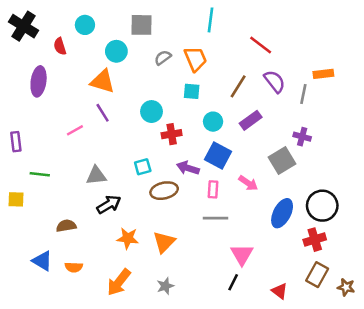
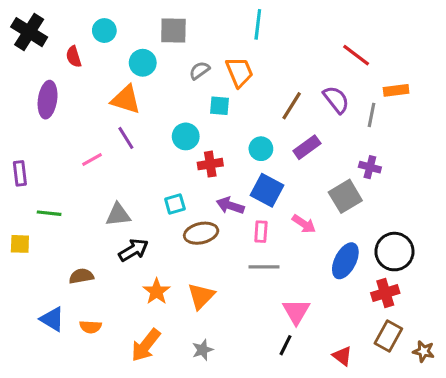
red line: (261, 45) -> (356, 55), moved
cyan square: (192, 91) -> (219, 106), moved
orange star: (128, 238) -> (157, 291), turned 30

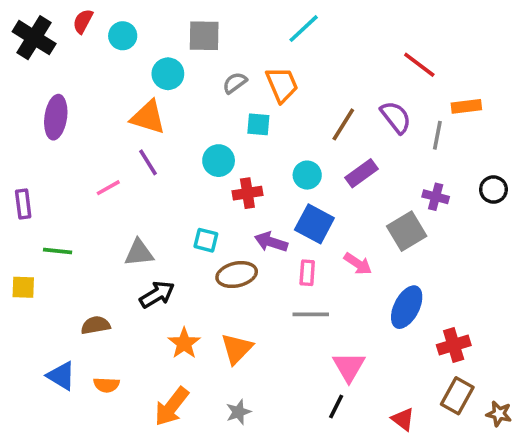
cyan line: (258, 24) -> (304, 29), turned 40
red semicircle: (74, 57) -> (83, 21), moved, turned 45
cyan square: (175, 204) -> (206, 240), turned 30
black circle: (394, 252) -> (493, 190), moved, size x0.6

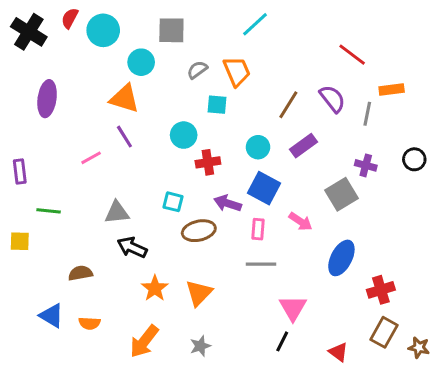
cyan circle: (123, 36) -> (103, 30), size x1.4
black arrow: (157, 294) -> (132, 247), turned -124

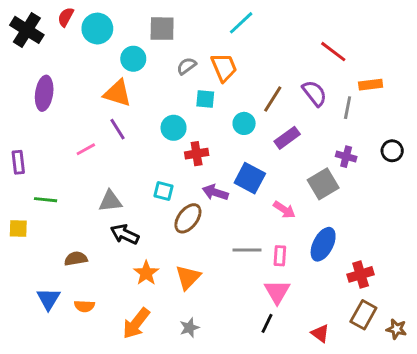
cyan circle: (258, 147) -> (244, 123), moved
pink rectangle: (258, 229) -> (280, 256), moved
brown ellipse: (199, 231) -> (188, 218), turned -40
blue triangle: (52, 316) -> (48, 299), turned 30

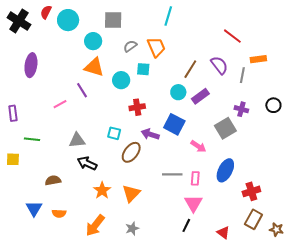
cyan line: (241, 23) -> (168, 16), turned -30
orange triangle: (117, 93) -> (94, 67), moved
cyan circle: (244, 123) -> (178, 92), moved
cyan circle: (174, 128) -> (121, 80), moved

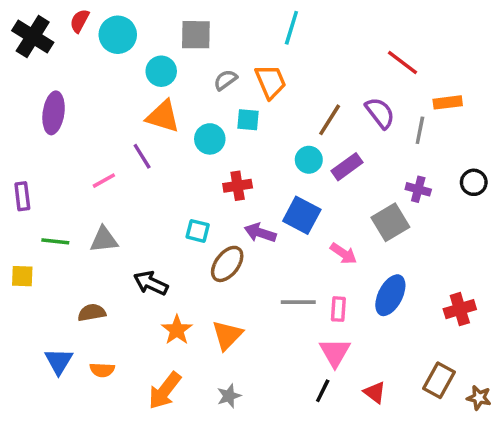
gray triangle: (77, 140) -> (104, 240), moved
red cross: (251, 191) -> (460, 309), moved
red triangle: (223, 232) -> (375, 392), moved

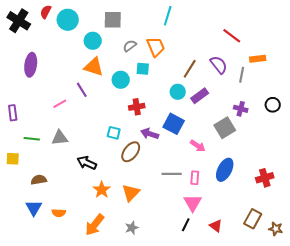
brown semicircle: (92, 313) -> (39, 180), moved

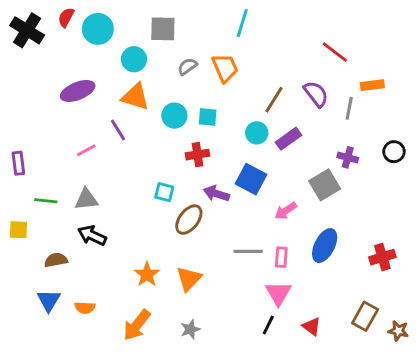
purple ellipse: (31, 65) -> (78, 91), moved, turned 60
cyan square: (143, 69) -> (208, 117), moved
pink arrow: (198, 146) -> (286, 211), turned 112
black arrow: (87, 163) -> (92, 235), moved

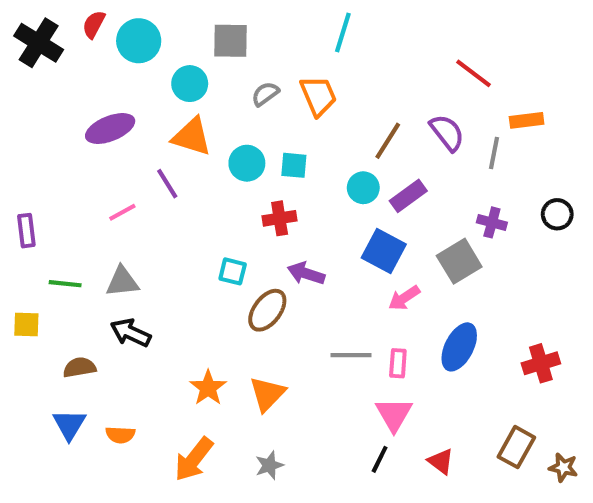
blue square: (251, 179) -> (384, 251), moved

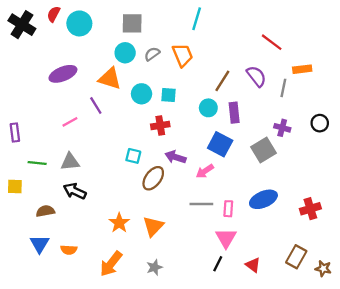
cyan circle: (190, 84) -> (125, 53), moved
purple rectangle: (408, 196) -> (234, 113), turned -60
pink arrow: (404, 298) -> (205, 171), moved
blue ellipse: (459, 347) -> (263, 199), turned 40

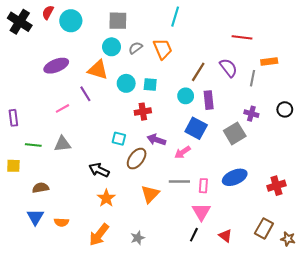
red line: (272, 42) -> (242, 37), turned -30
black arrow: (75, 191) -> (99, 170), moved
orange triangle: (153, 226) -> (150, 194), moved

